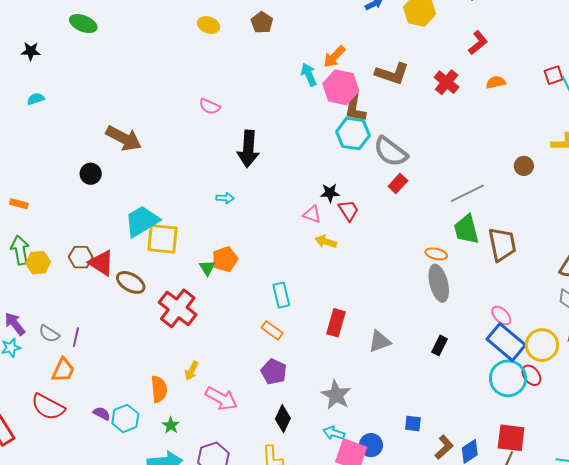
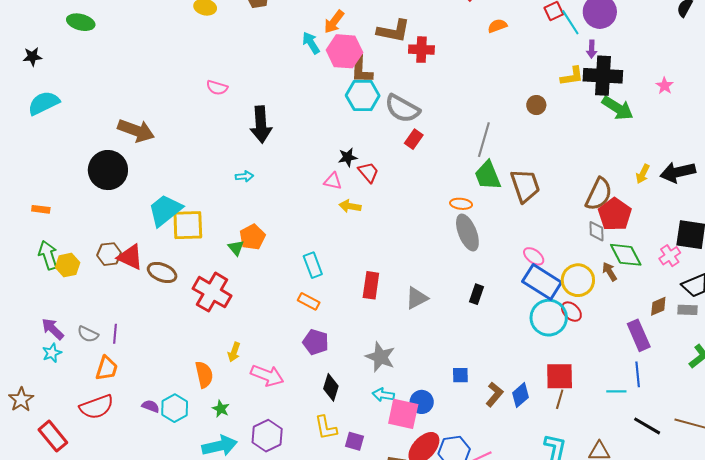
red cross: (447, 82) -> (421, 50), moved, turned -30
cyan semicircle: (36, 99) -> (44, 103), size x1.8
black circle: (91, 174) -> (108, 170), size x1.8
gray line: (467, 193) -> (484, 140), turned -40
red semicircle: (48, 407) -> (97, 407), turned -40

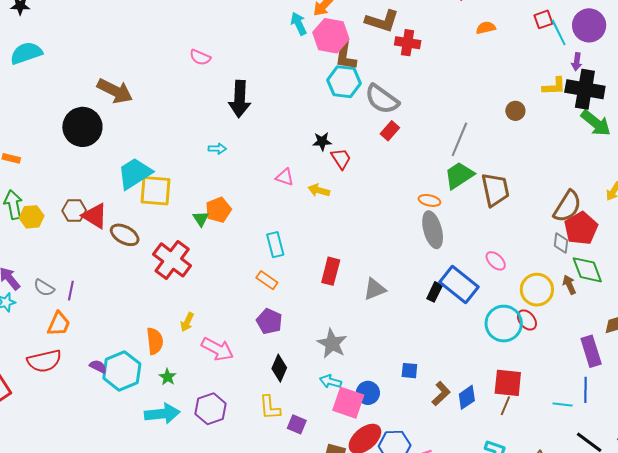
green trapezoid: (488, 175) -> (459, 175), turned 72
pink triangle: (333, 181) -> (285, 177), moved
blue rectangle: (542, 282) -> (459, 285), moved
cyan hexagon: (175, 408) -> (122, 371), size x1.4

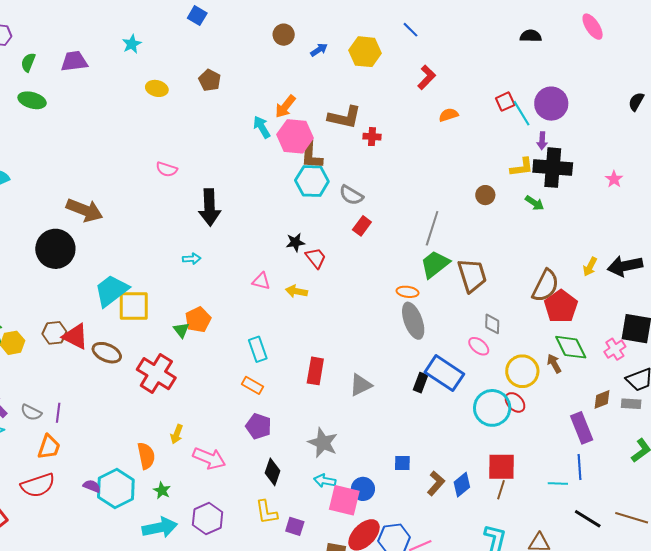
red cross: (408, 43) -> (372, 137), size x0.7
gray semicircle: (382, 99) -> (351, 195), size x0.7
green arrow: (596, 123) -> (535, 203), moved, size x0.6
gray diamond: (561, 243) -> (492, 324), moved

